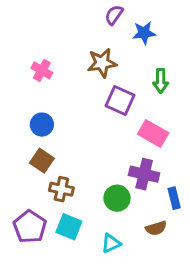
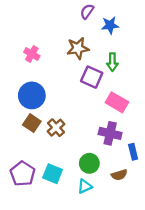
green arrow: (161, 81) -> (112, 62), moved
blue circle: (42, 125) -> (32, 95), size x1.5
brown cross: (61, 189) -> (56, 128), moved, turned 36
green circle: (117, 198) -> (89, 163), moved

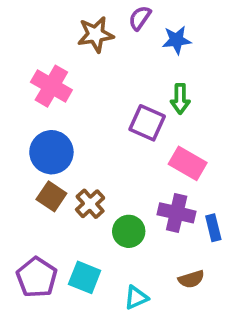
brown star: (78, 48) -> (96, 35), moved
pink cross: (32, 54) -> (51, 86), size x1.5
blue rectangle: (133, 152) -> (213, 228), moved
green circle: (89, 163) -> (129, 231), moved

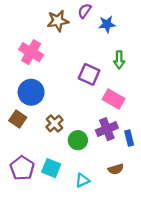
green arrow: (180, 99) -> (119, 60), moved
brown square: (51, 196) -> (18, 119), moved
purple cross: (177, 213) -> (107, 129), turned -35

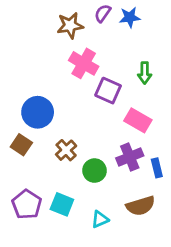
blue star: (107, 24) -> (130, 17), moved
pink cross: (31, 52) -> (84, 63), moved
brown semicircle: (116, 169) -> (141, 206), size x1.5

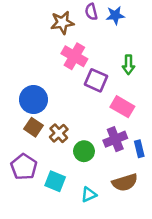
purple semicircle: (103, 13) -> (91, 12), turned -49
brown square: (21, 145) -> (33, 127), moved
purple pentagon: (27, 204) -> (24, 167), moved

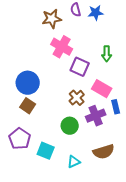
brown cross: (59, 133) -> (77, 98), moved
blue rectangle: (139, 149) -> (116, 107), moved

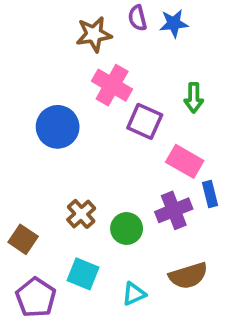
blue circle: (28, 83) -> (58, 127), moved
brown cross: (77, 98) -> (81, 214), moved
brown square: (28, 106) -> (23, 239), moved
purple pentagon: (20, 139) -> (36, 297), moved

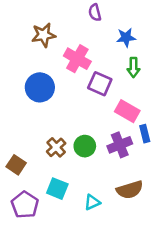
blue star: (174, 23) -> (126, 37), moved
brown star: (94, 34) -> (44, 35), moved
green circle: (127, 228) -> (85, 146), moved

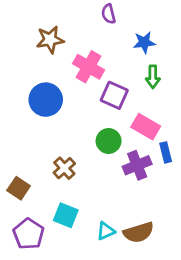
green circle: (85, 146) -> (109, 141), moved
brown semicircle: (130, 190) -> (139, 232), moved

